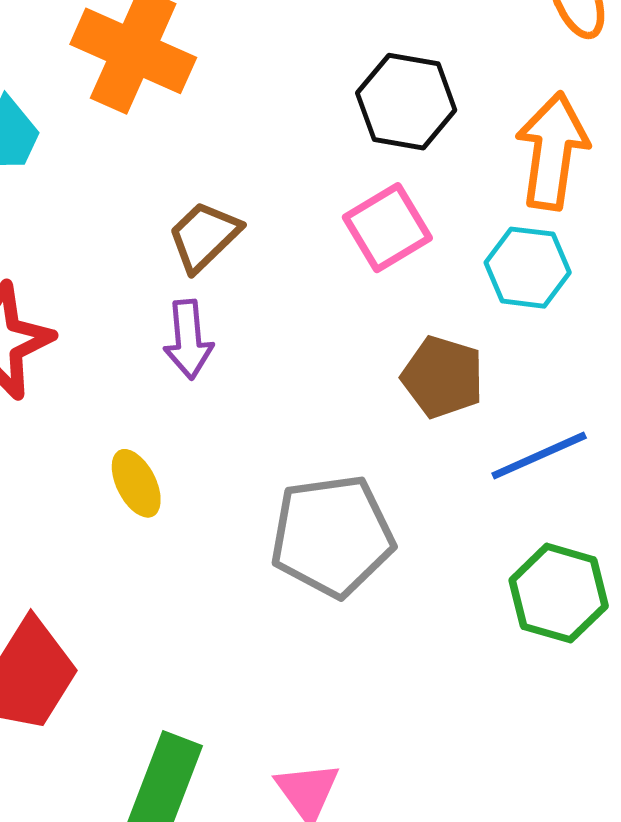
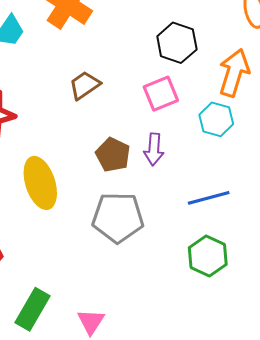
purple arrow: (188, 340) -> (154, 149), moved
brown pentagon: (443, 377) -> (113, 155), moved
yellow ellipse: (136, 483) -> (40, 183), size x1.8

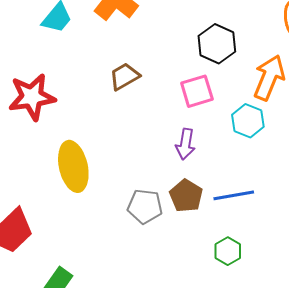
brown pentagon: (113, 155) -> (186, 196), moved
gray pentagon: (118, 217) -> (145, 206), size x0.7
green hexagon: (208, 256) -> (228, 251), size x0.7

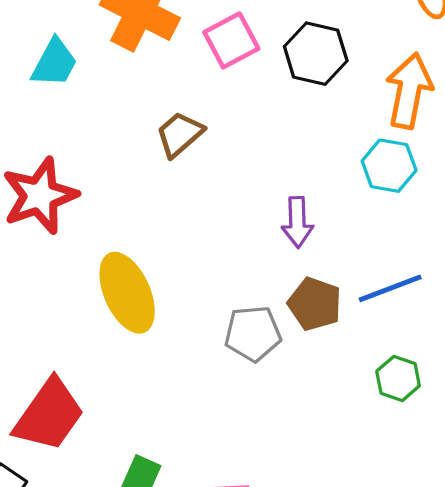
pink square: (197, 91) -> (231, 40), moved

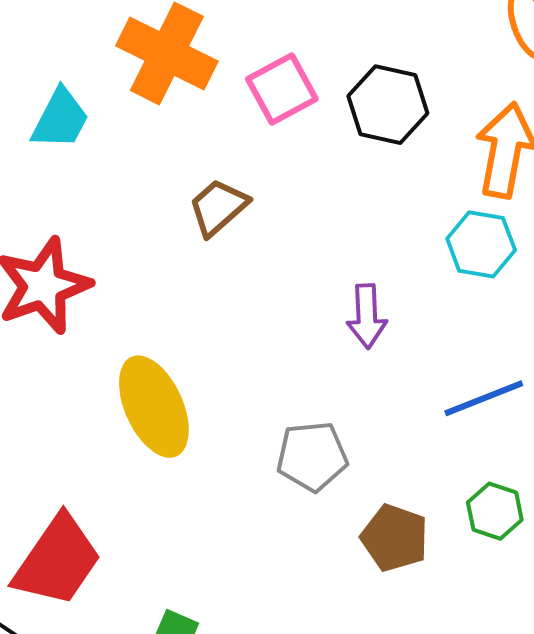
brown pentagon: (315, 304) -> (395, 538), moved

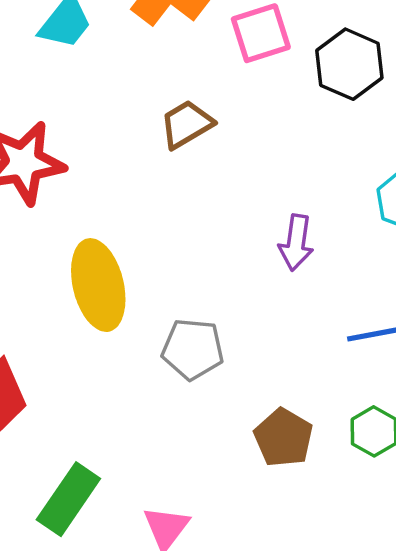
gray pentagon: (312, 456) -> (193, 349), moved

